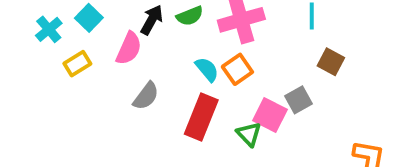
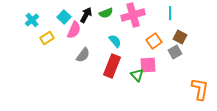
cyan square: (89, 18) -> (64, 17), moved
orange square: (237, 69) -> (154, 41), moved
gray square: (298, 100) -> (175, 52), moved
pink square: (270, 115) -> (148, 65), turned -30

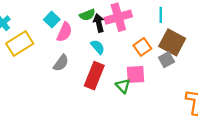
black arrow: (86, 15) -> (99, 23), moved, turned -42
cyan square: (64, 17) -> (52, 19), moved
pink semicircle: (74, 30) -> (64, 32), moved
brown square: (180, 37) -> (172, 42), size x1.6
yellow rectangle: (47, 38) -> (20, 44), size x1.6

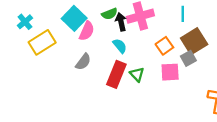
cyan square: (52, 19) -> (74, 18), size x1.5
brown square: (172, 42) -> (194, 41), turned 30
pink square: (135, 74) -> (170, 72), moved
green triangle: (123, 86) -> (137, 74), moved

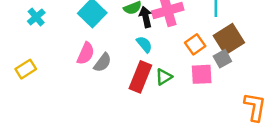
pink semicircle: (87, 31) -> (86, 53), moved
yellow rectangle: (42, 42) -> (26, 69), moved, size x0.7
green triangle: (137, 74) -> (164, 77), turned 42

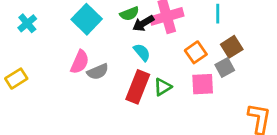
black arrow: (146, 17) -> (143, 23), turned -108
brown square: (229, 39) -> (232, 47), size x0.7
gray semicircle: (103, 63) -> (98, 72), turned 30

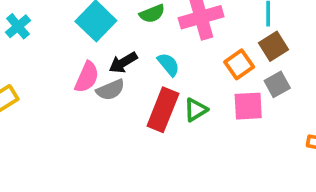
black arrow: (143, 23) -> (123, 63), moved
brown square: (232, 47) -> (274, 46), moved

